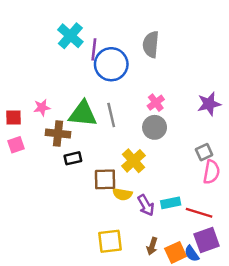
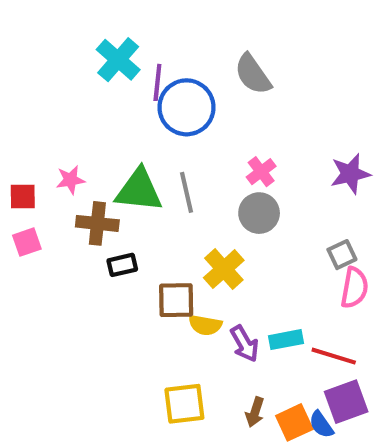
gray semicircle: (151, 44) -> (253, 74), turned -40

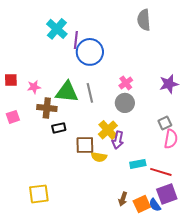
gray semicircle: (253, 74) -> (144, 20), moved, turned 30
red square: (23, 196) -> (11, 80), moved
purple arrow: (245, 344) -> (118, 140), moved, turned 42
yellow square: (184, 404) -> (39, 194), moved

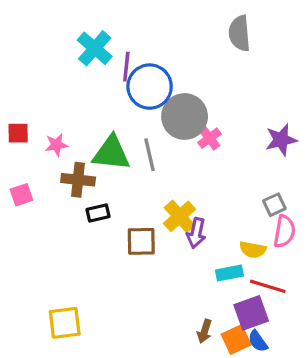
gray circle: (125, 103) -> (185, 117), moved, size x1.4
yellow semicircle: (99, 157) -> (253, 250), moved
purple square: (167, 194) -> (251, 313), moved

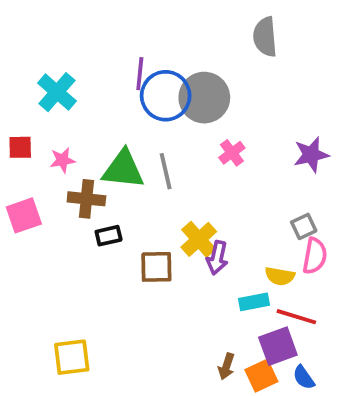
cyan cross: (95, 48) -> (57, 92), moved
gray circle: (185, 117) -> (204, 98), moved
pink square: (21, 195) -> (24, 215), size x1.4
blue semicircle: (258, 341) -> (304, 377), moved

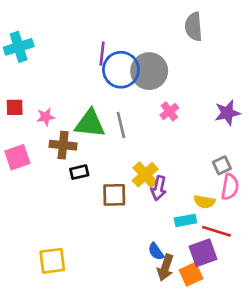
cyan cross: (57, 92) -> (19, 47), moved, turned 32
brown arrow: (226, 366) -> (165, 268), size x1.4
blue semicircle: (304, 377) -> (156, 251), moved

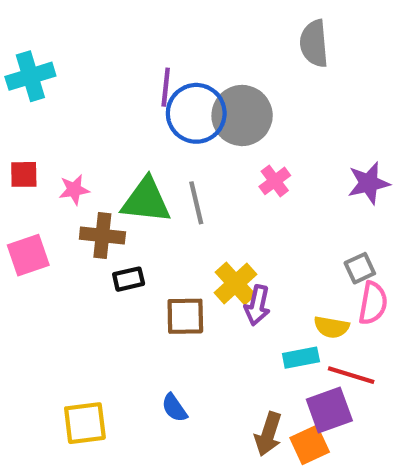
blue semicircle: (156, 251) -> (174, 408), moved

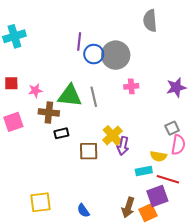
blue circle: (196, 113) -> (94, 54), size x0.7
pink cross: (275, 181) -> (131, 86), turned 32
blue semicircle: (174, 408) -> (83, 211), moved

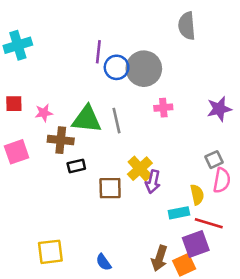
yellow semicircle: (158, 156) -> (197, 195), turned -112

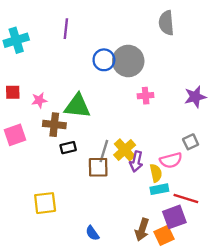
purple line: (98, 52) -> (66, 29), moved
gray line: (117, 121) -> (104, 151), moved, turned 30
pink semicircle: (222, 180) -> (171, 160), moved, turned 65
yellow semicircle: (197, 195) -> (156, 173), moved
yellow square: (50, 252) -> (45, 203), moved

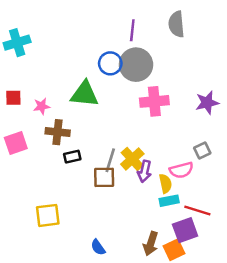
purple line: (66, 29) -> (132, 30), moved
pink cross: (146, 96) -> (154, 101), size x1.6
green triangle: (77, 106) -> (85, 94), moved

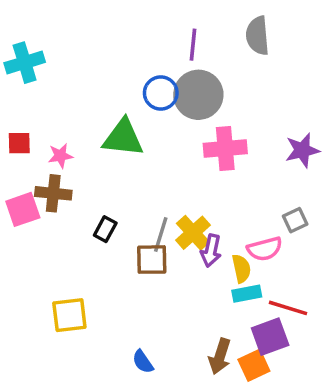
brown cross: (58, 132) -> (53, 193), moved
black rectangle: (72, 157) -> (105, 229), turned -49

